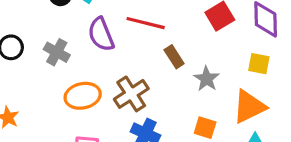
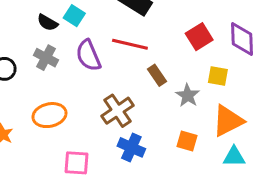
gray cross: (57, 52) -> (46, 58), moved
yellow square: (259, 64) -> (218, 76), moved
orange ellipse: (83, 96) -> (49, 115), moved

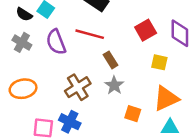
gray star: (188, 95) -> (114, 85), moved
blue cross: (131, 147) -> (70, 122), moved

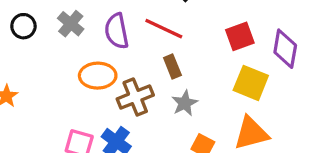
brown rectangle: (110, 60) -> (172, 66), moved
yellow square: (159, 62) -> (251, 83), size x1.5
orange ellipse: (23, 89) -> (98, 76), moved

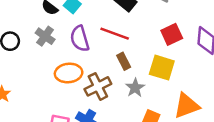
yellow square: (251, 83) -> (162, 68), moved

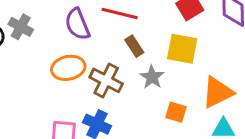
gray cross: (45, 36) -> (21, 27), moved
brown cross: (98, 86) -> (106, 80), turned -30

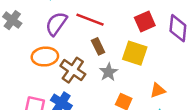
purple semicircle: (77, 24) -> (56, 24), turned 50
orange triangle: (218, 92) -> (158, 90), size x0.6

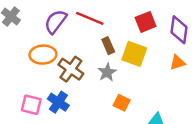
brown rectangle: (98, 46) -> (108, 46), moved
orange triangle: (158, 90) -> (177, 62), moved

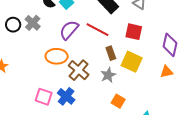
red square: (146, 22) -> (134, 32), moved, turned 30

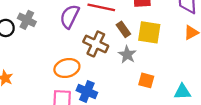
orange ellipse: (57, 56) -> (67, 68), moved
brown cross: (79, 70) -> (96, 44), moved

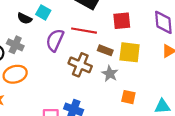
brown rectangle: (123, 29) -> (105, 50), turned -32
orange ellipse: (67, 68) -> (15, 74), moved

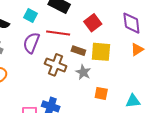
cyan square: (43, 12) -> (31, 15), moved
red square: (122, 21) -> (93, 23), turned -30

